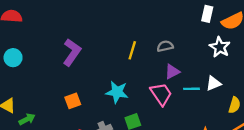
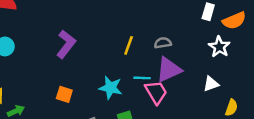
purple triangle: (172, 72) -> (169, 70), size x1.6
cyan line: (191, 89) -> (142, 78), moved
orange square: (73, 101) -> (64, 94), turned 35

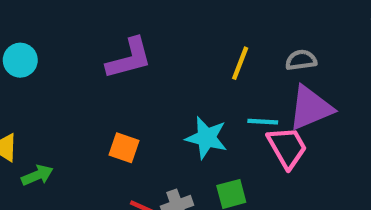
purple L-shape: (66, 44) -> (129, 58), turned 36

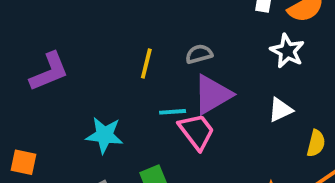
cyan star: (206, 138) -> (104, 135), moved
orange square: (124, 148) -> (24, 162), moved

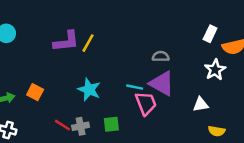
yellow line: (146, 64) -> (88, 43), moved
purple triangle: (212, 94) -> (162, 83), turned 44
yellow semicircle: (316, 143) -> (217, 131), turned 70

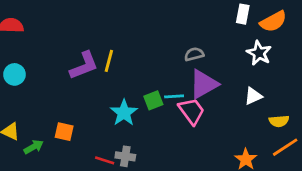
purple triangle: (162, 83) -> (204, 84), turned -44
cyan star: (89, 90) -> (124, 113), turned 30
green square: (111, 124) -> (153, 100), moved
gray cross: (81, 126) -> (125, 156), turned 35

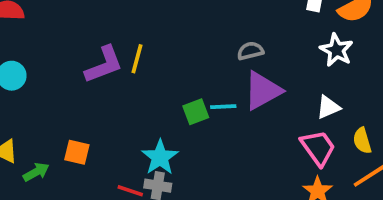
pink trapezoid: (192, 111) -> (318, 148), moved
cyan star: (124, 113) -> (160, 157), moved
yellow semicircle: (279, 121) -> (362, 141), turned 78

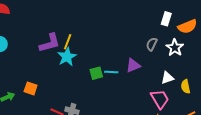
gray semicircle: (250, 51) -> (152, 44), moved, turned -56
purple triangle: (263, 91) -> (133, 65), size x0.7
yellow semicircle: (362, 141) -> (186, 86), moved
cyan star: (160, 157) -> (67, 57), moved

